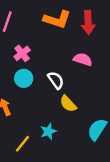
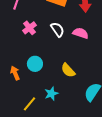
cyan circle: (24, 78) -> (35, 64), moved
white semicircle: (56, 80) -> (57, 29), moved

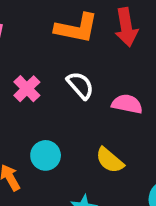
pink semicircle: (81, 33) -> (127, 104), moved

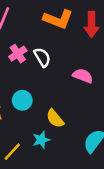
white semicircle: (80, 85) -> (42, 57), moved
yellow semicircle: (110, 160) -> (55, 119), moved

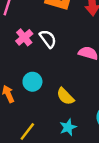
cyan star: (41, 140) -> (68, 127), moved

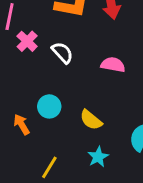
pink cross: (24, 37) -> (27, 41), moved

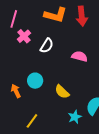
white semicircle: (62, 53) -> (47, 46), turned 70
cyan star: (98, 157) -> (75, 117), moved

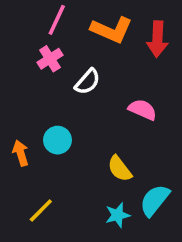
pink line: (14, 19) -> (57, 20), moved
yellow semicircle: (62, 92) -> (120, 169), moved

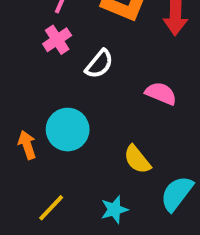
cyan circle: (57, 140) -> (68, 130), size x1.4
cyan star: (118, 215) -> (114, 210), moved

